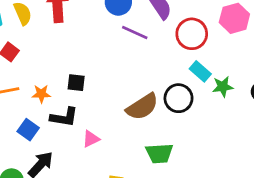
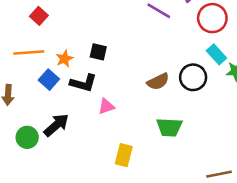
orange star: (41, 94) -> (64, 59), turned -30
brown semicircle: (142, 107) -> (158, 81), size x0.7
blue square: (28, 130) -> (49, 80), moved

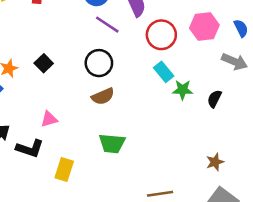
black square: (98, 52) -> (44, 63), turned 30
black circle: (193, 77) -> (99, 63), moved
black L-shape: (83, 83) -> (30, 148), moved

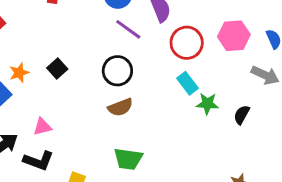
pink triangle: (49, 119) -> (42, 127), moved

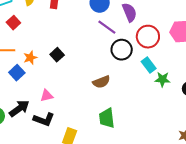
black circle: (117, 71) -> (122, 50), moved
green trapezoid: (128, 159) -> (107, 118), turned 75

